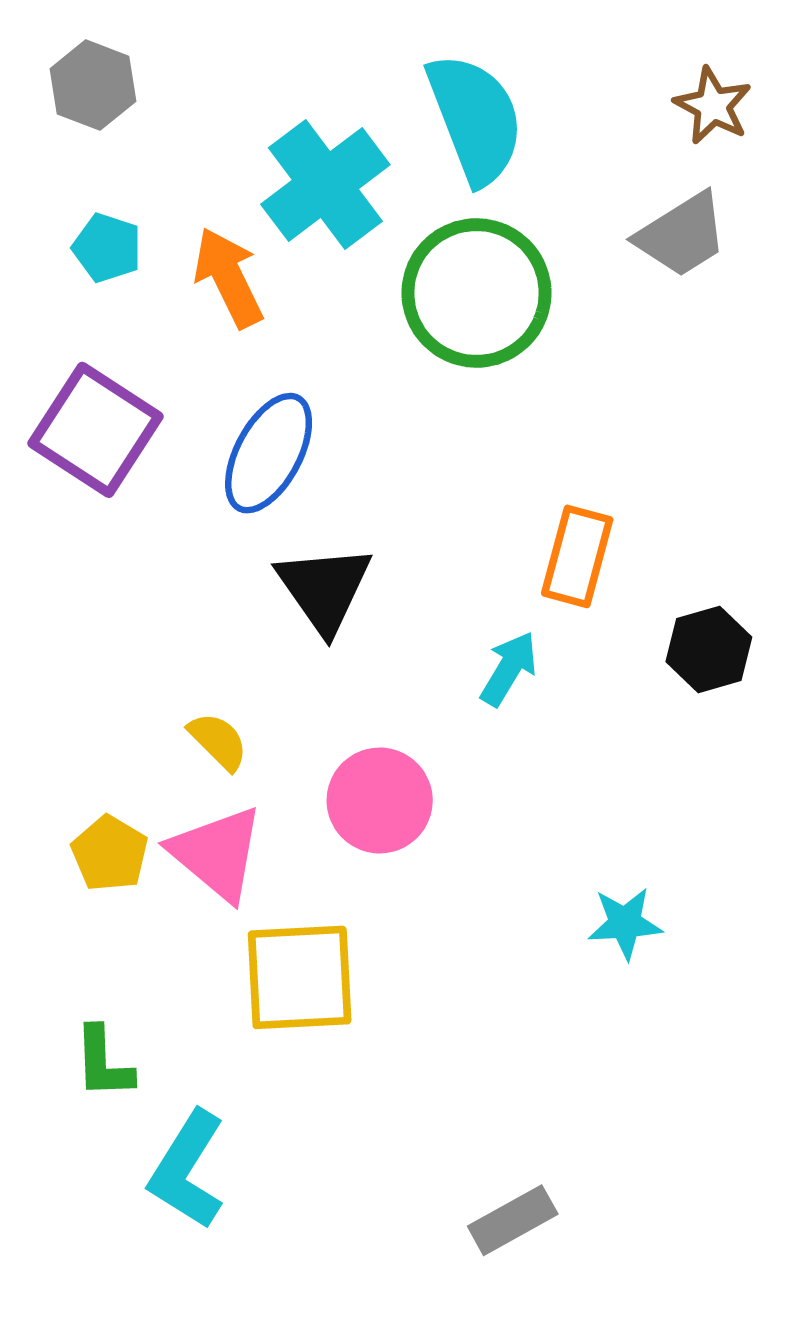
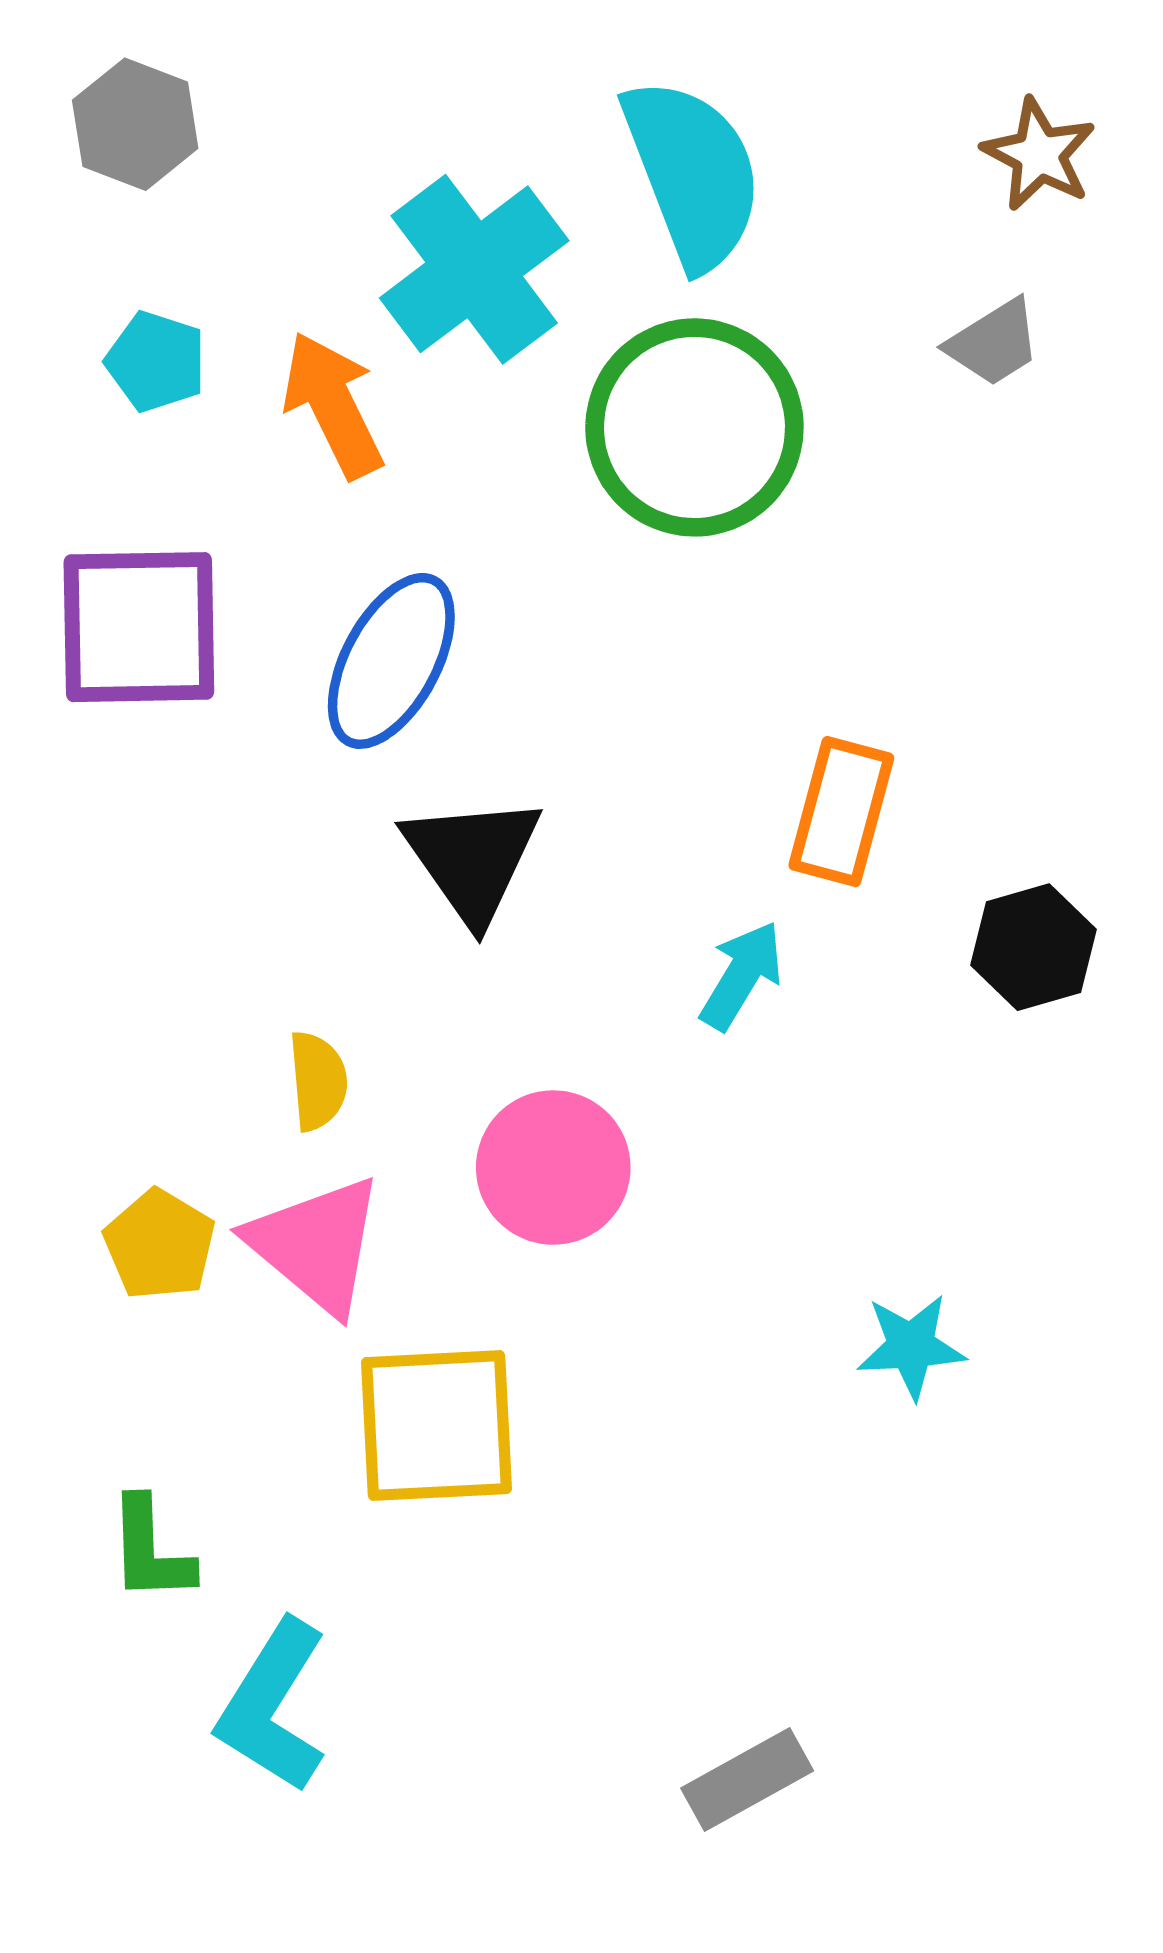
gray trapezoid: (682, 235) -> (994, 343), size x0.7
purple square: (96, 430) -> (139, 627), turned -34
yellow semicircle: (218, 741) -> (318, 1081), turned 40

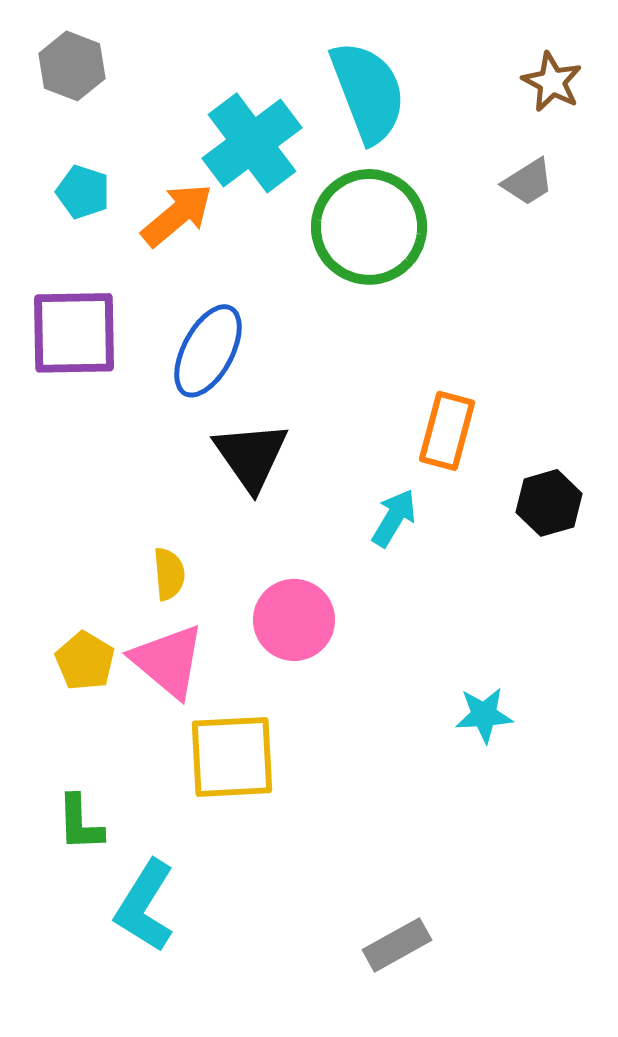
orange arrow: (333, 405) -> (177, 215), turned 76

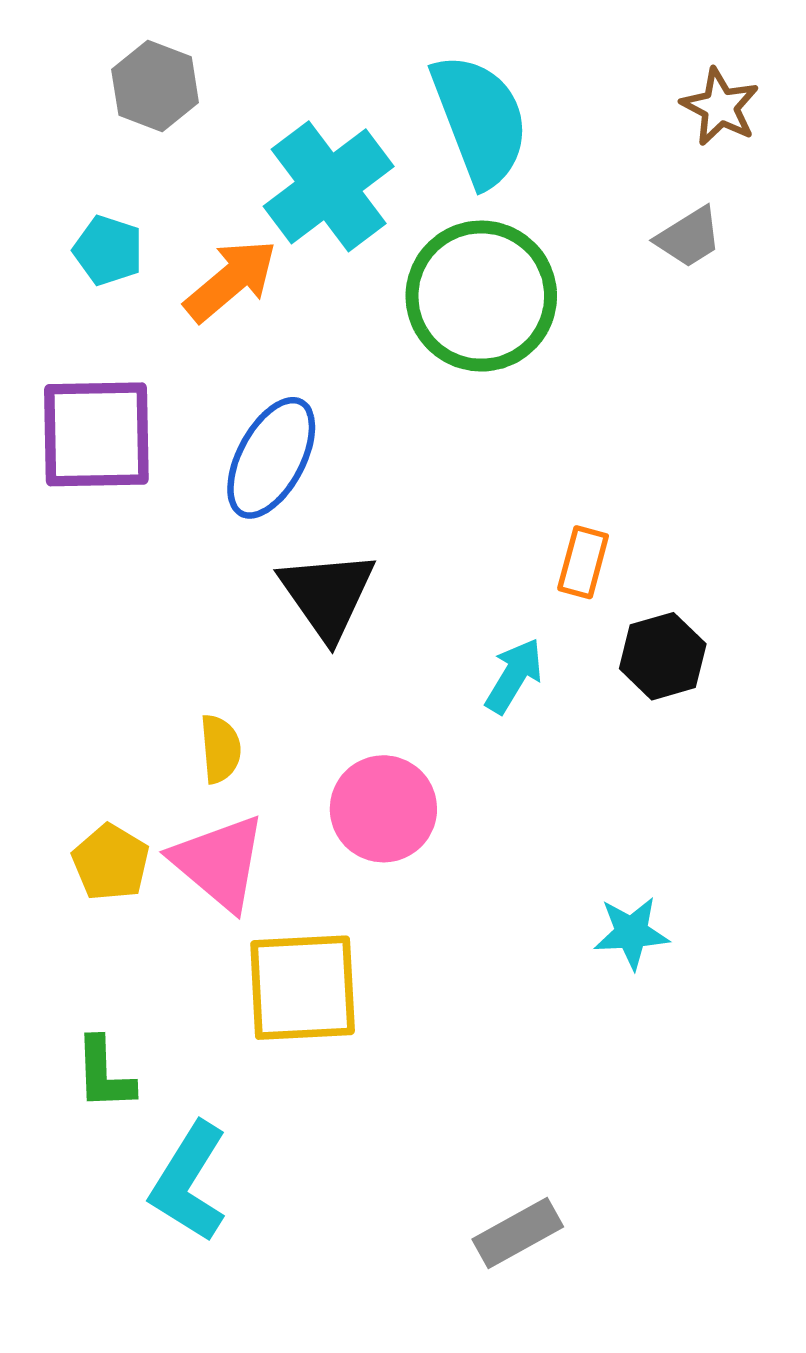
gray hexagon: (72, 66) -> (155, 86), moved
orange rectangle: (447, 431) -> (583, 562), size x0.7
black hexagon: (549, 503) -> (663, 656), moved

